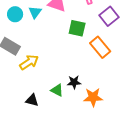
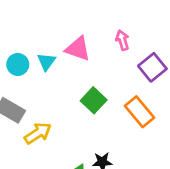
green square: (77, 28) -> (94, 100), moved, turned 30

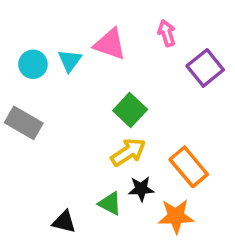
orange rectangle: (140, 112) -> (189, 167), moved
yellow arrow: (38, 133) -> (128, 152), moved

